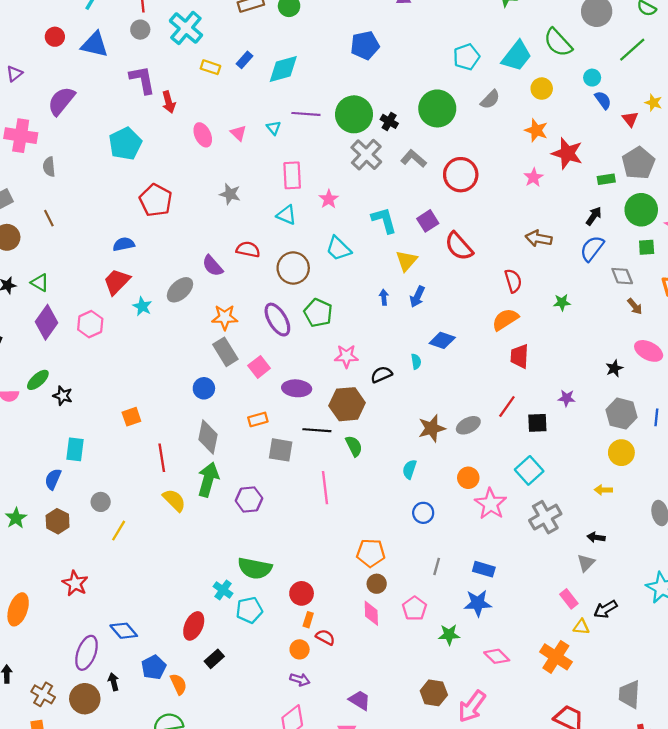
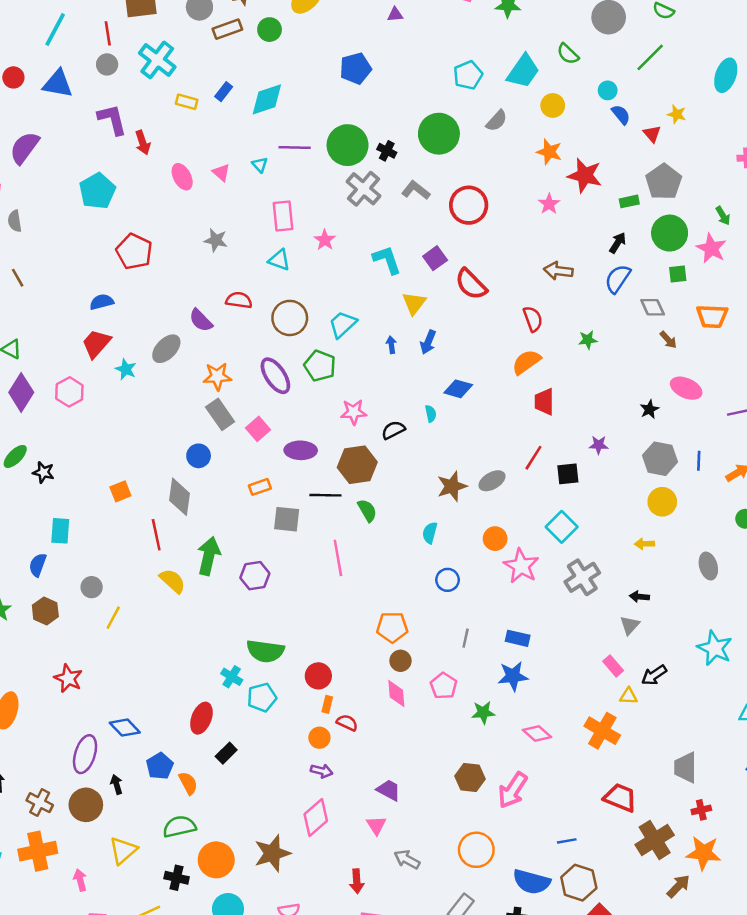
green semicircle: (558, 43) -> (568, 54), size x0.7
cyan trapezoid: (338, 249) -> (343, 324), moved, turned 96
gray diamond: (208, 437) -> (179, 497), moved

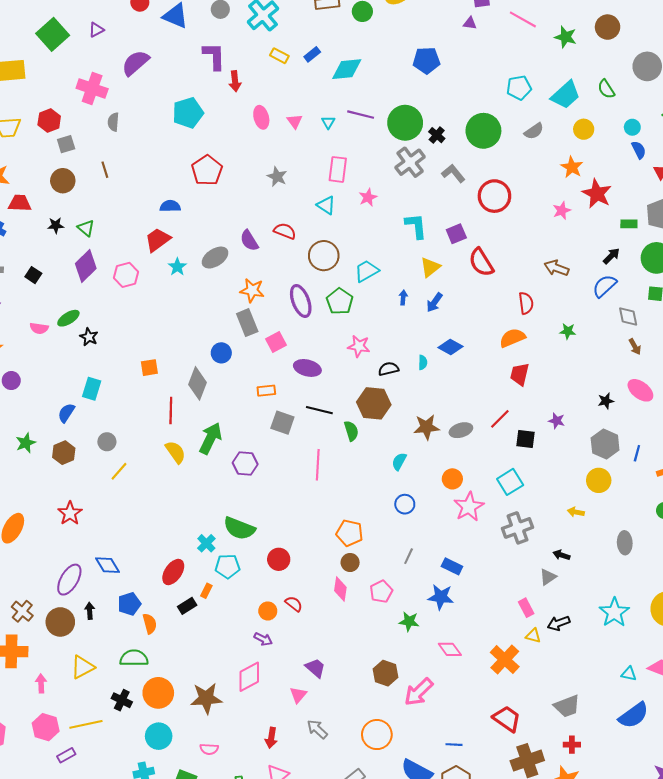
brown hexagon: (357, 465) -> (374, 403), moved
orange rectangle: (327, 704) -> (206, 591), moved
gray trapezoid: (685, 767) -> (567, 706), turned -124

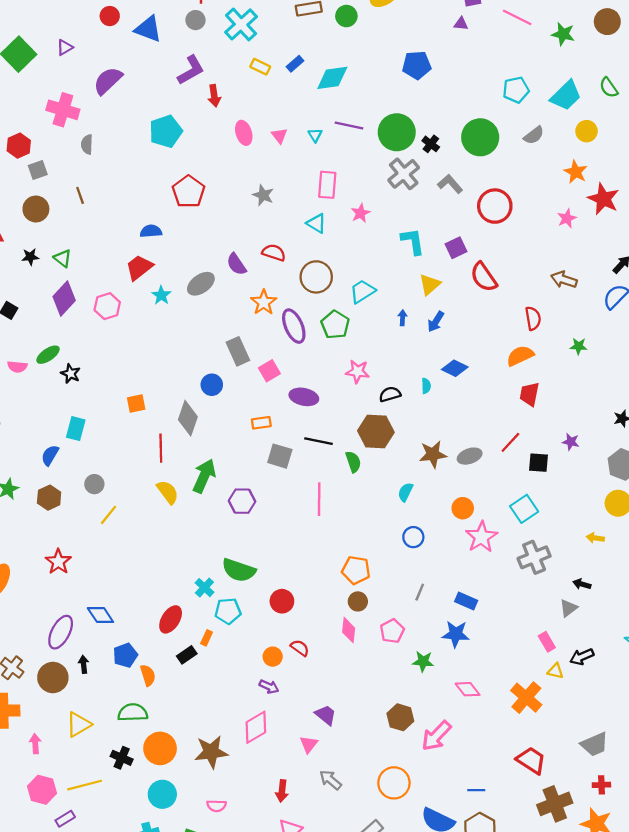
purple L-shape: (214, 56) -> (191, 70), turned 64
orange star: (252, 290) -> (264, 302), moved, turned 30

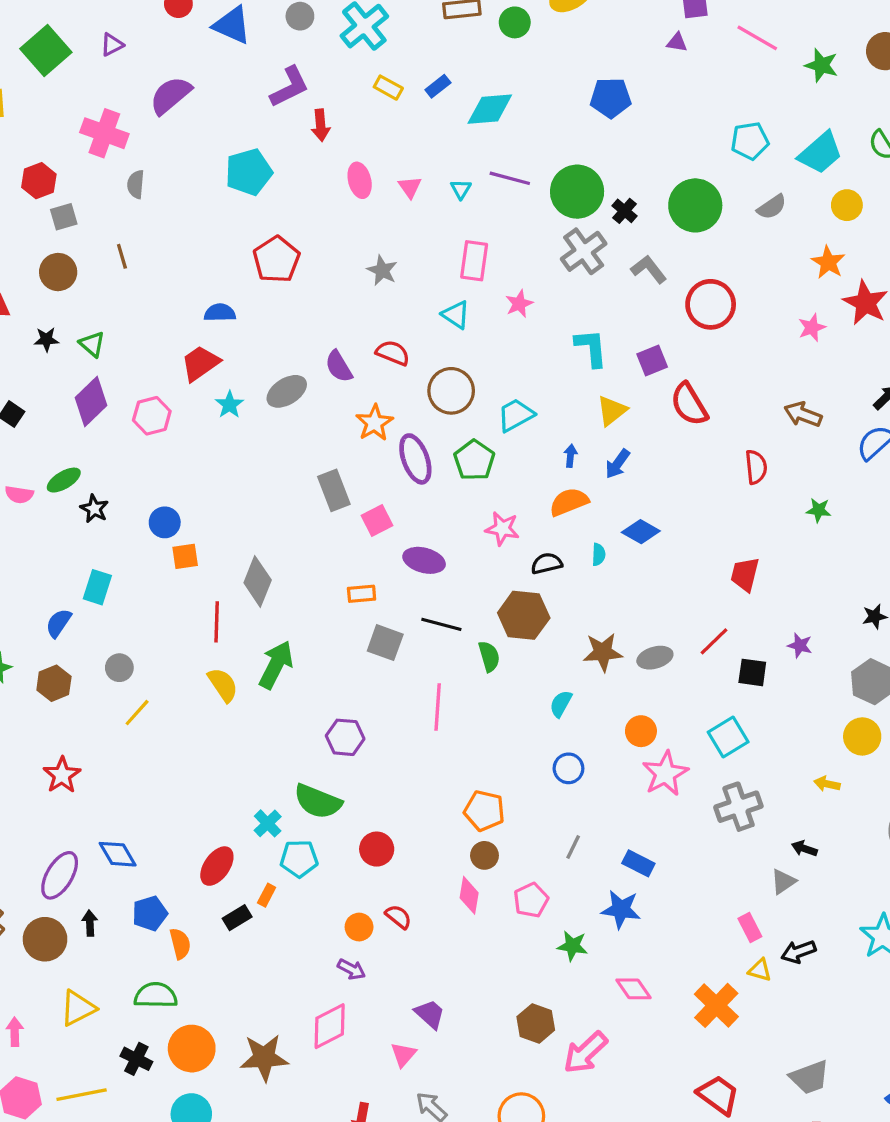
orange semicircle: (520, 356) -> (569, 502), moved
blue circle: (212, 385) -> (165, 522), moved
purple hexagon: (242, 501) -> (345, 737), moved

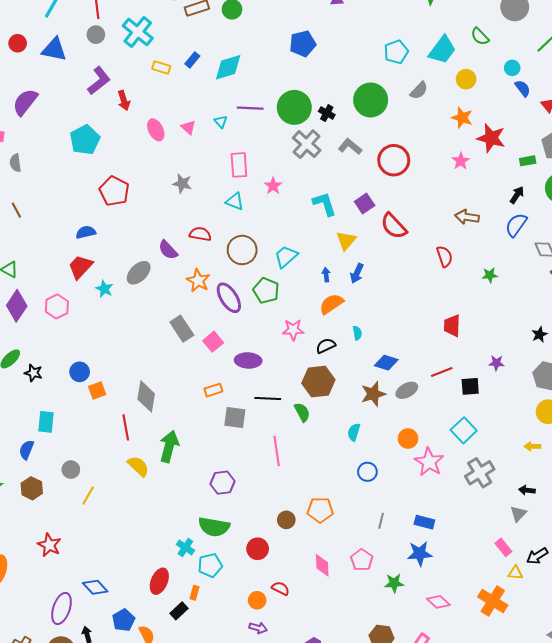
blue diamond: (641, 532) -> (386, 363), moved
red line: (714, 641) -> (442, 372), turned 35
brown circle: (484, 855) -> (286, 520), moved

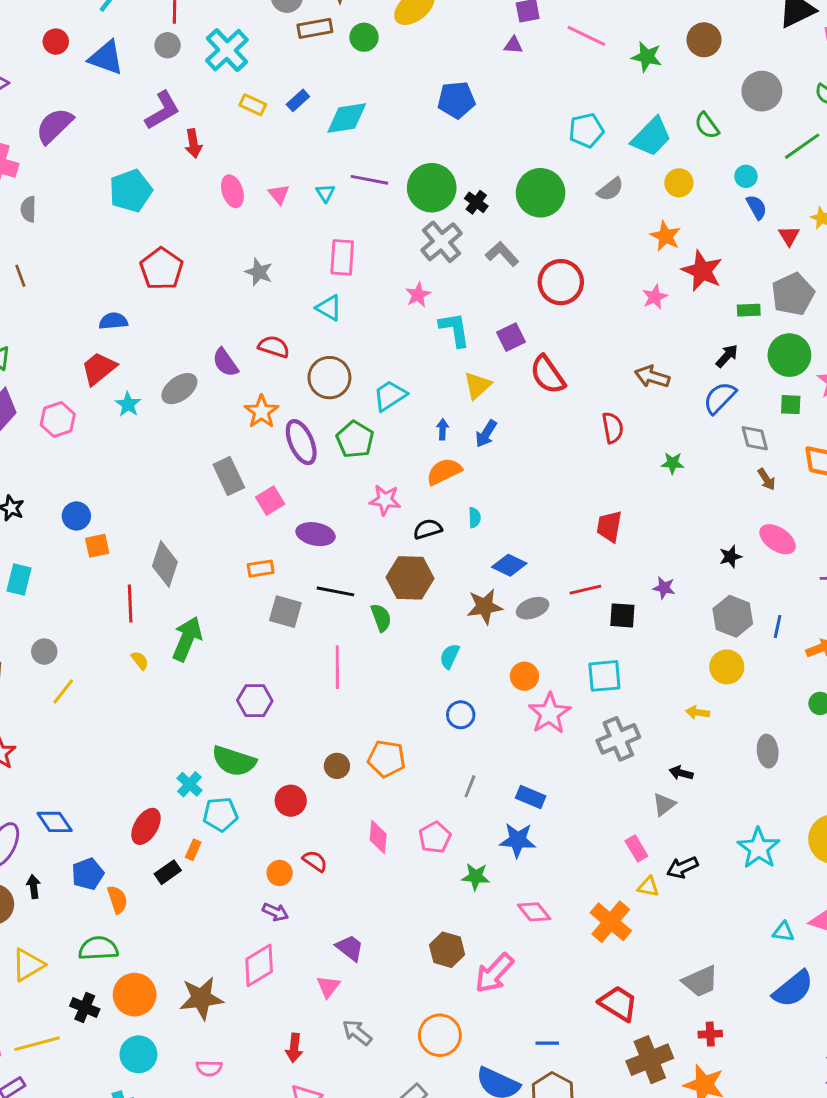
pink star: (273, 186) -> (418, 295), moved
cyan square: (464, 430) -> (604, 676), turned 30
yellow semicircle: (138, 466) -> (140, 661), size x0.6

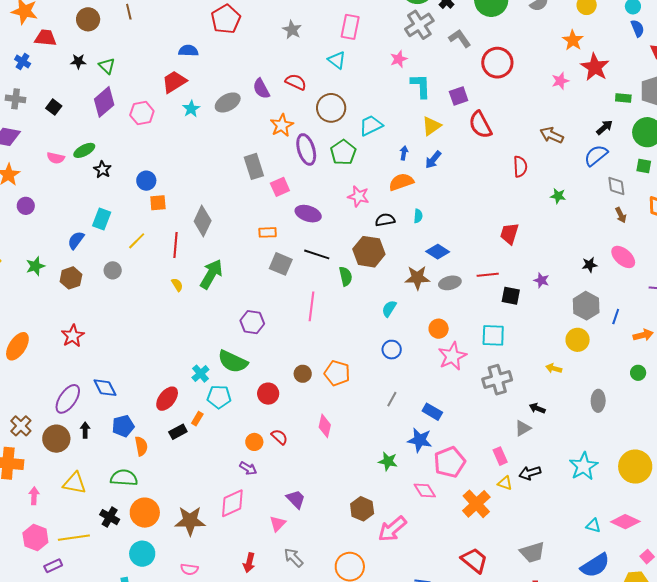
yellow line: (63, 691) -> (137, 241), moved
pink pentagon: (435, 837) -> (450, 462), moved, size x1.4
yellow triangle: (28, 965) -> (75, 483), turned 35

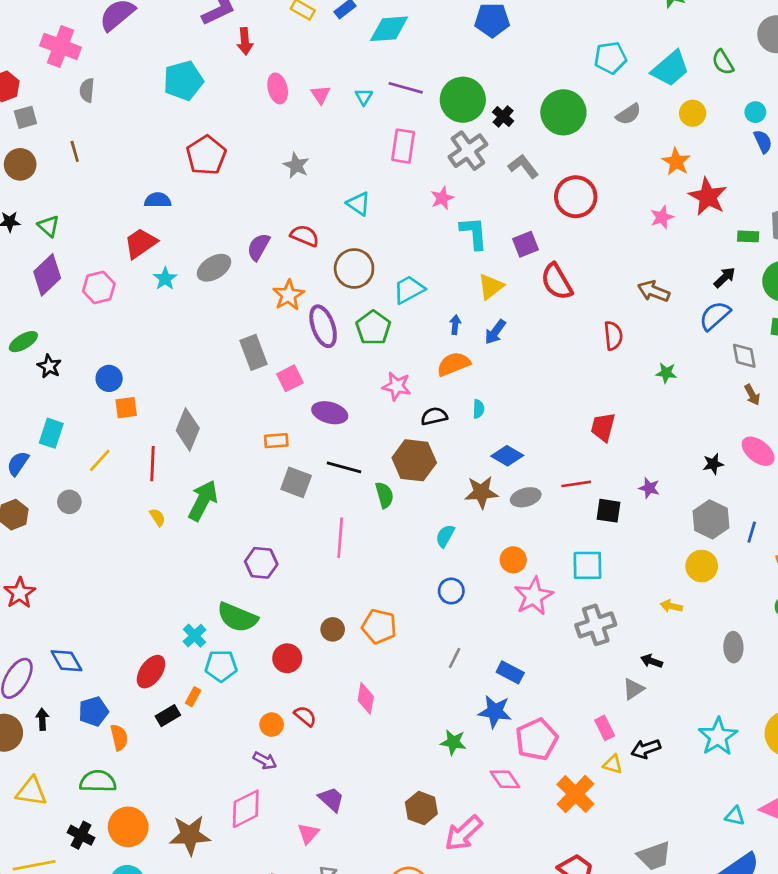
pink rectangle: (350, 27) -> (403, 146), moved
purple semicircle: (261, 89) -> (259, 247), turned 60

